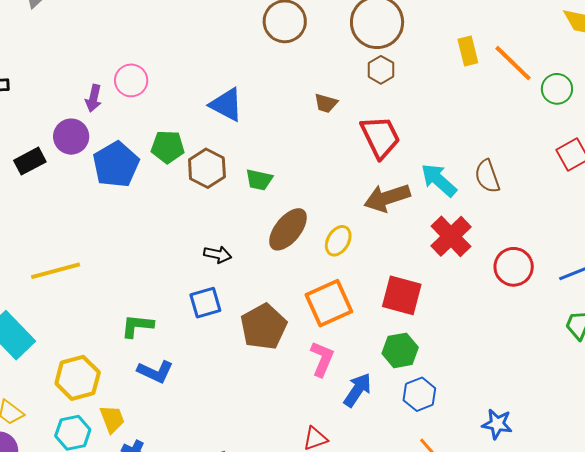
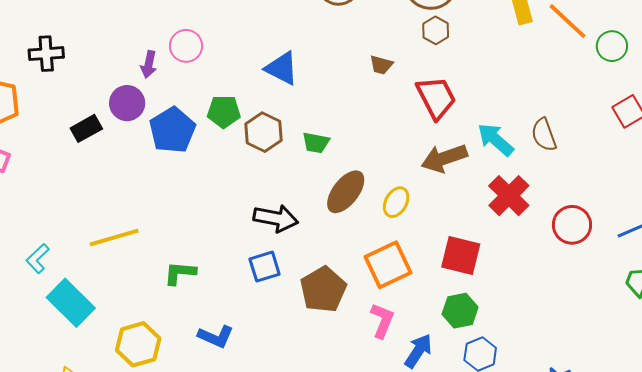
black arrow: (218, 254) -> (276, 218), size x1.6
green L-shape: (137, 326) -> (180, 273), moved

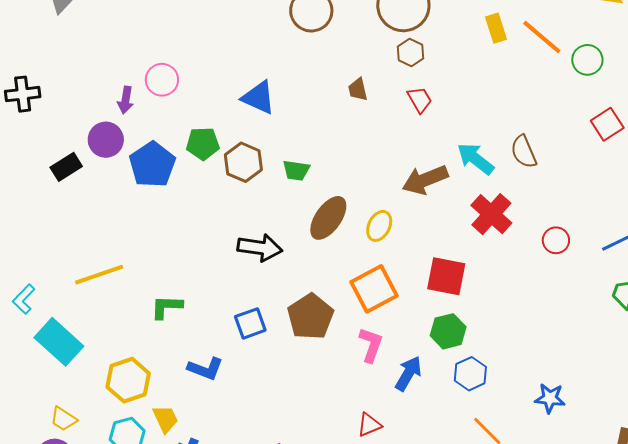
brown trapezoid: (381, 65) -> (358, 89), turned 65
red trapezoid: (436, 98) -> (420, 100), moved, size x0.6
red circle: (572, 225) -> (556, 240), size x0.7
blue square: (265, 267) -> (250, 323), moved

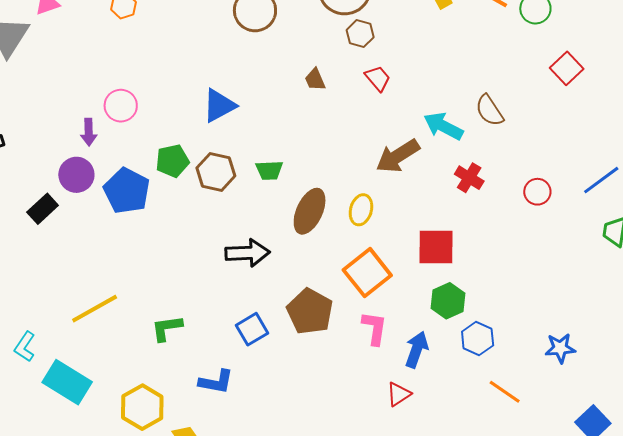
blue triangle: (259, 98) -> (219, 106), turned -42
red cross: (491, 214) -> (469, 178), size x0.7
red triangle: (369, 425) -> (399, 394), moved

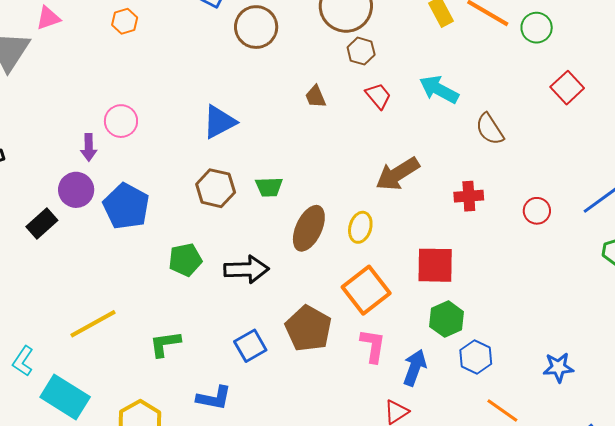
cyan arrow: (443, 126) -> (439, 89), moved
green pentagon: (172, 161) -> (185, 260), moved
red cross: (469, 178) -> (469, 196), turned -36

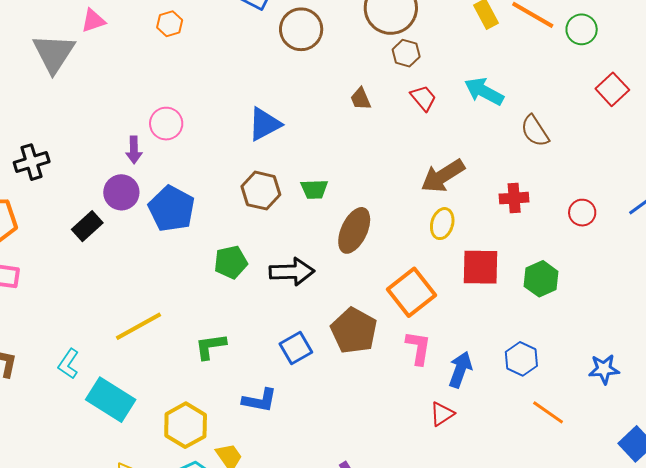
yellow ellipse: (360, 227) -> (442, 224), moved
green hexagon: (447, 319) -> (541, 279), moved

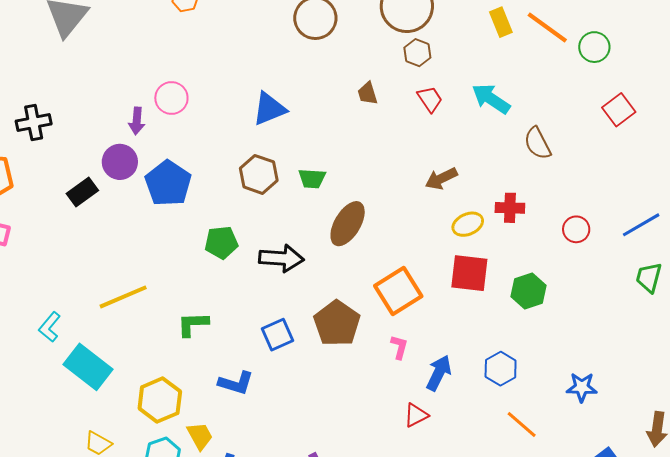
brown arrow: (443, 176) -> (441, 179), size x0.7
yellow ellipse: (442, 224) -> (468, 224), moved, turned 44
pink L-shape: (418, 348) -> (399, 347), size x0.7

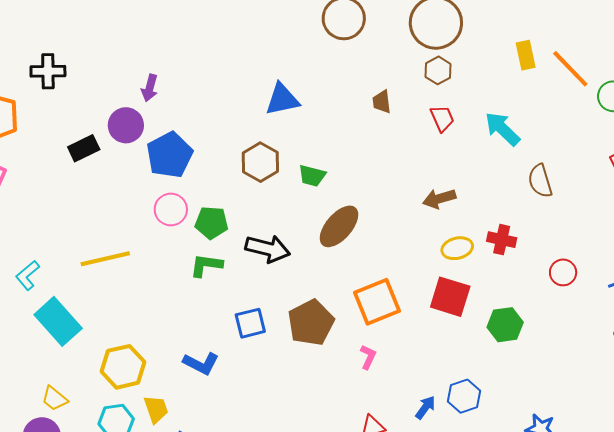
pink circle: (171, 98) -> (171, 209), moved
green L-shape: (193, 324) -> (206, 265), moved
blue arrow: (439, 373) -> (425, 407), moved, size x0.7

